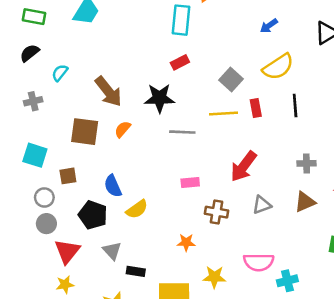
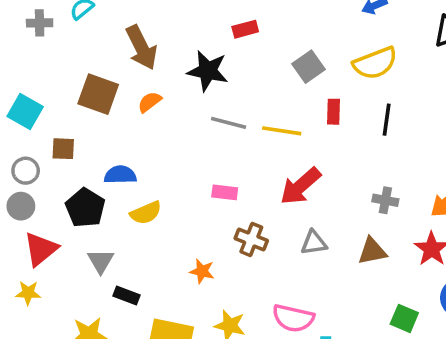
gray cross: (33, 101) -> (40, 23), moved
yellow line: (223, 114) -> (282, 131), moved
blue semicircle: (113, 186) -> (120, 175), turned 100

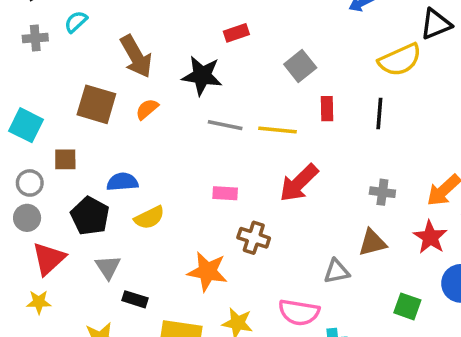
yellow semicircle: (375, 63) -> (400, 60), moved
gray triangle: (314, 243) -> (337, 271), moved
orange star: (202, 271) -> (207, 272), size x1.6

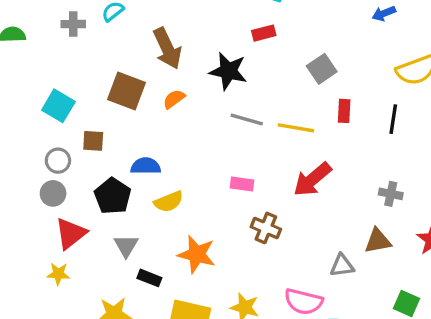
orange star: (207, 272) -> (197, 254), moved

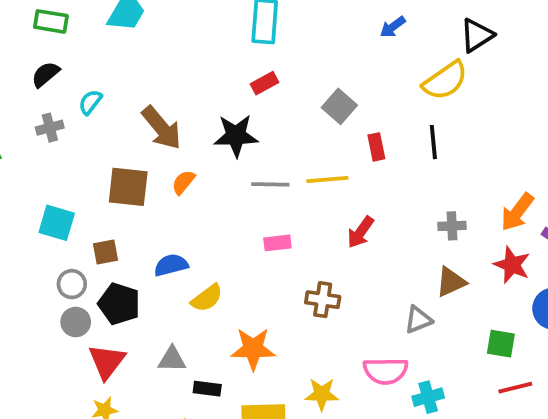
red arrow: (312, 179) -> (361, 232), size x0.7
pink rectangle: (242, 184) -> (277, 243), moved
black pentagon: (113, 196) -> (119, 304), moved
gray triangle: (126, 246) -> (172, 359), turned -45

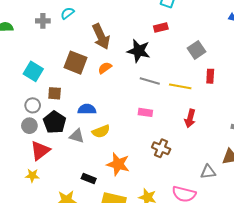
red arrow: (361, 232) -> (190, 118), turned -36
gray triangle: (172, 359) -> (77, 136), moved

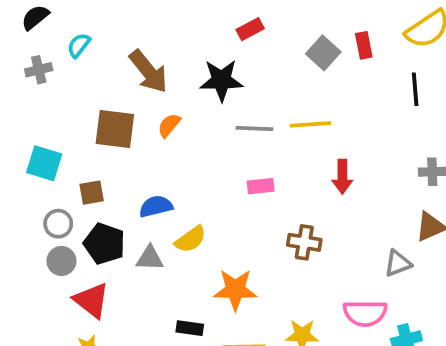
red rectangle: (210, 76) -> (364, 45), moved
red triangle: (40, 151) -> (91, 300), turned -30

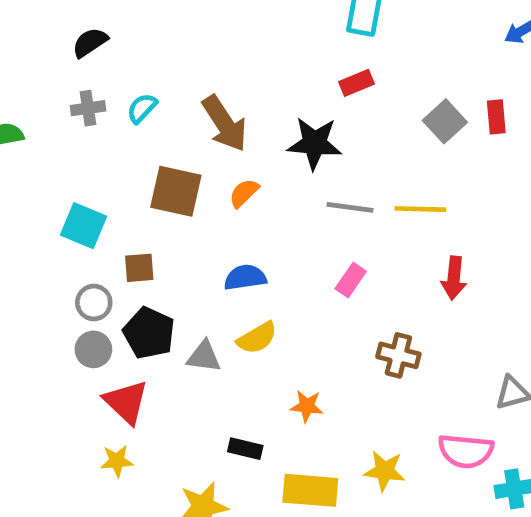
cyan semicircle: (79, 45) -> (142, 108), moved
pink rectangle: (261, 186) -> (351, 280), turned -55
blue semicircle: (156, 206) -> (245, 277), moved
orange star: (235, 290) -> (307, 406), size x0.6

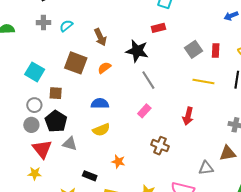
brown arrow: (225, 124) -> (100, 37), size x0.7
gray line: (350, 207) -> (148, 80), turned 42
yellow line: (420, 209) -> (203, 81), moved
gray triangle: (204, 356) -> (70, 144), moved

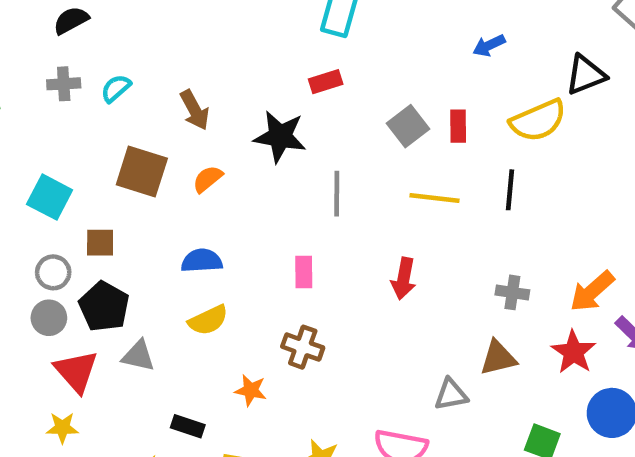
gray line: (148, 80) -> (337, 194), moved, turned 36
pink rectangle: (144, 111) -> (304, 272), turned -40
brown cross: (160, 146) -> (303, 347), moved

